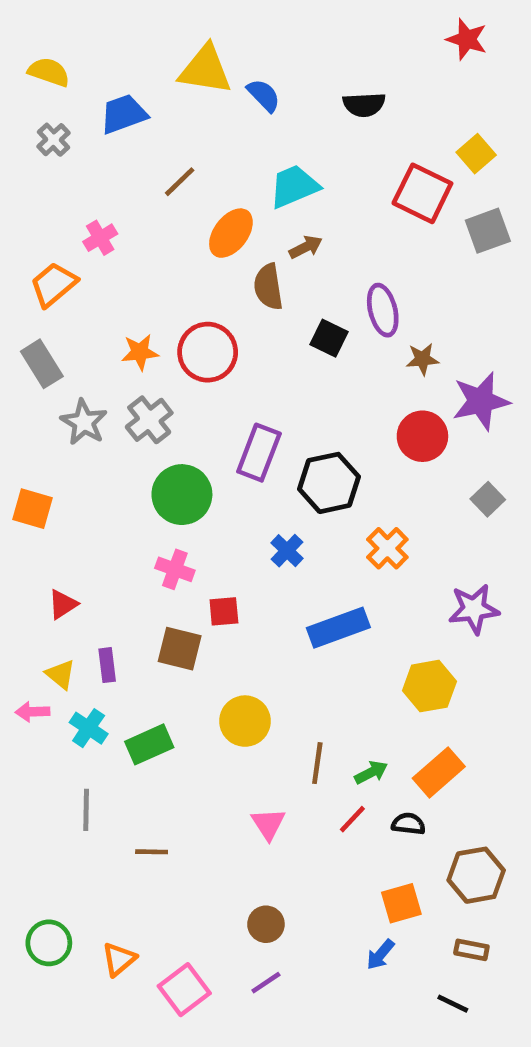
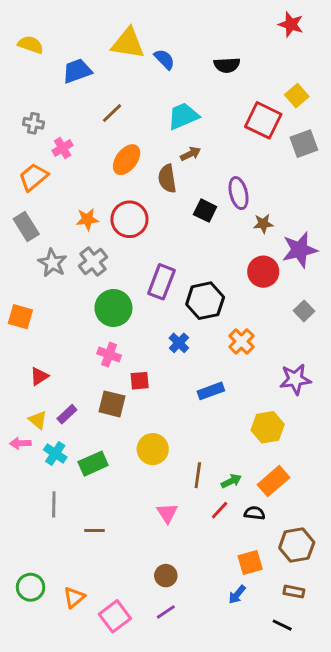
gray cross: (54, 140) -> (33, 123), moved, turned -36
orange ellipse: (231, 233) -> (127, 160), moved
blue rectangle: (338, 628) -> (211, 391), size x0.7
purple rectangle: (107, 665) -> (67, 414), turned 54

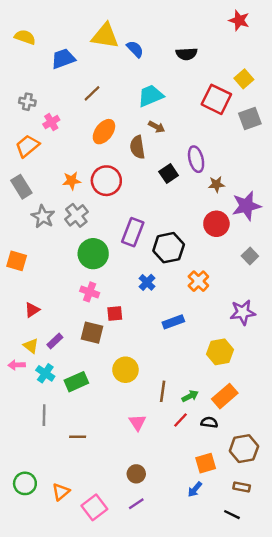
brown arrow: (191, 154) -> (157, 127), turned 56
black square: (205, 211) -> (169, 174), turned 30

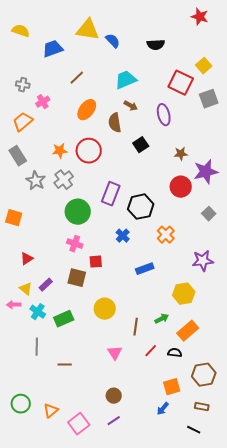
purple ellipse: (196, 159) -> (164, 115), moved
green arrow: (190, 396) -> (162, 319), moved

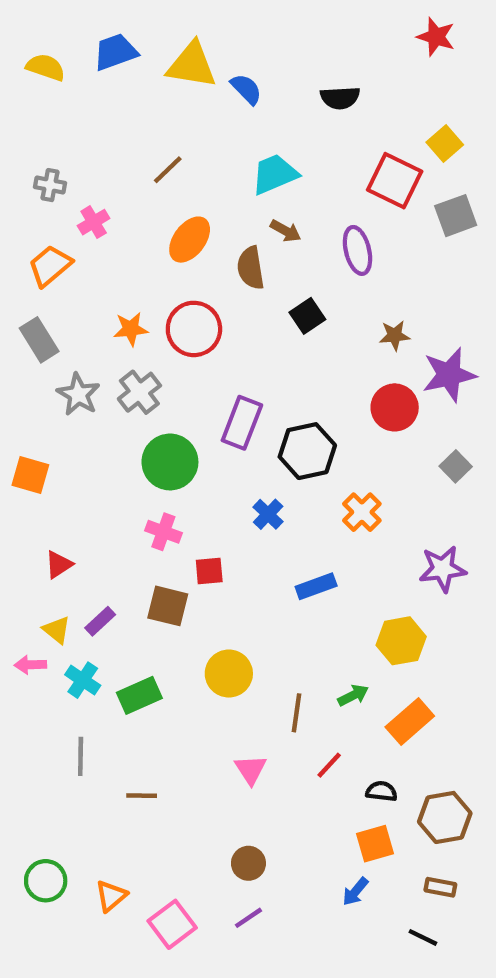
blue trapezoid: (53, 49) -> (115, 52), moved
black semicircle: (175, 353) -> (381, 791), moved

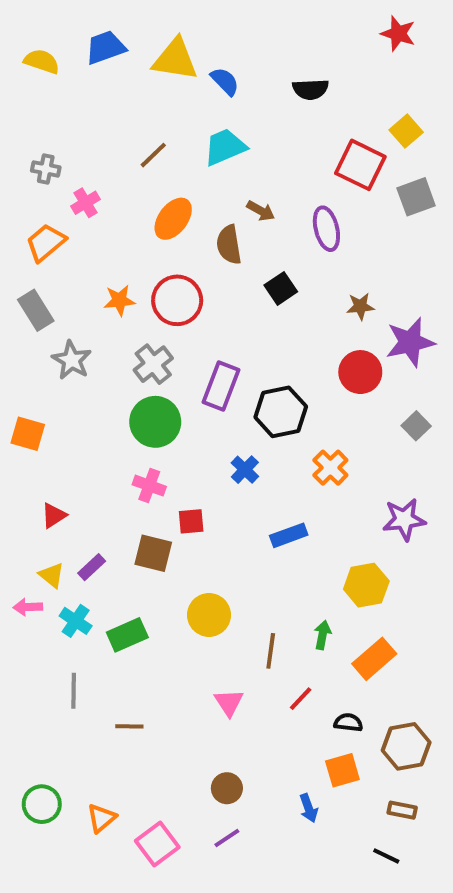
cyan trapezoid: (275, 174) -> (225, 147), moved
gray cross: (139, 392) -> (153, 364), moved
green arrow: (353, 695) -> (322, 635), turned -52
blue arrow: (355, 892) -> (309, 808), moved, turned -60

